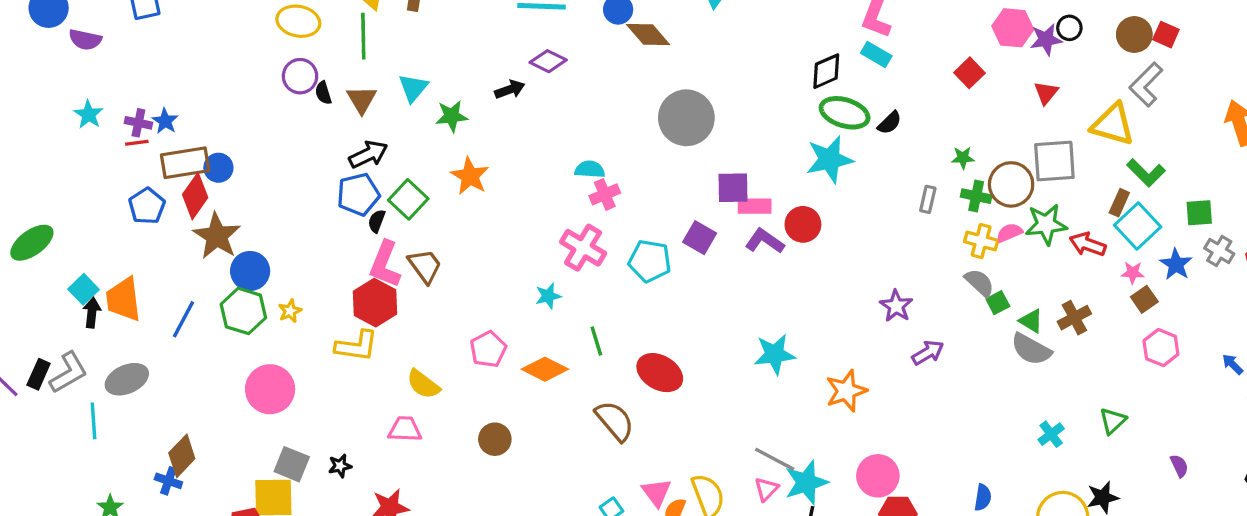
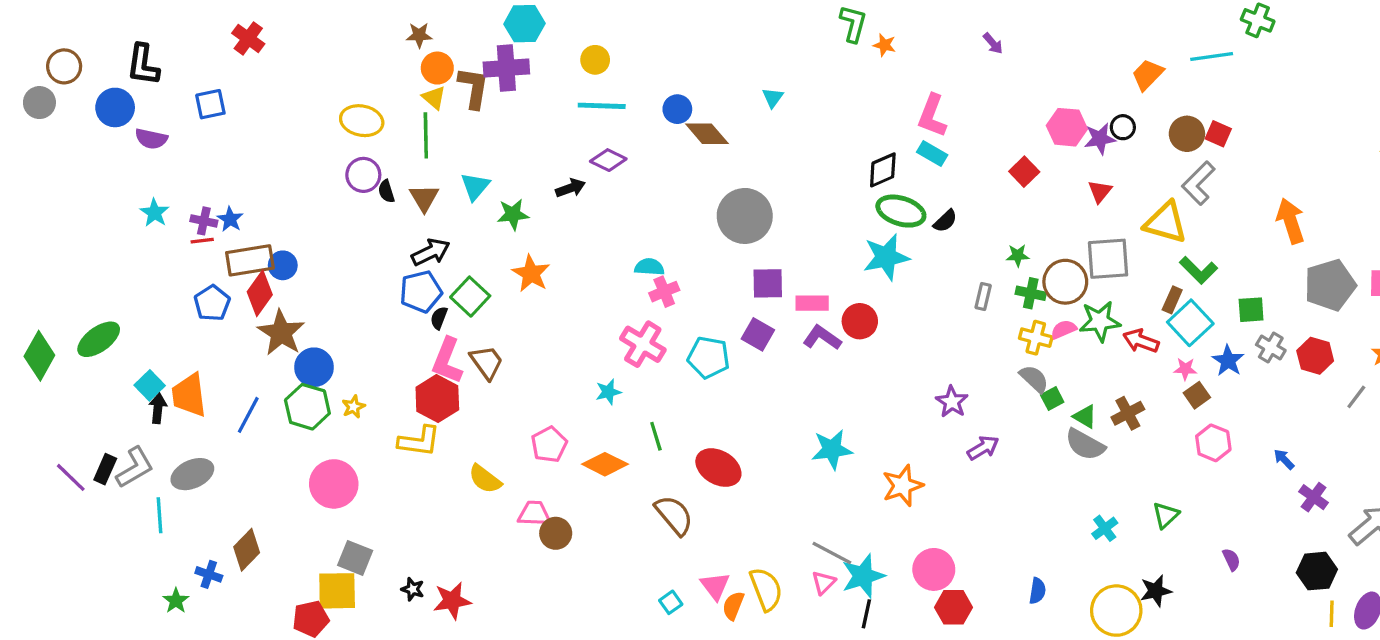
purple square: (733, 188) -> (768, 283), moved
pink trapezoid: (405, 429) -> (534, 514), moved
black star: (340, 466) -> (413, 589), moved, turned 30
blue cross: (168, 481) -> (209, 574), moved

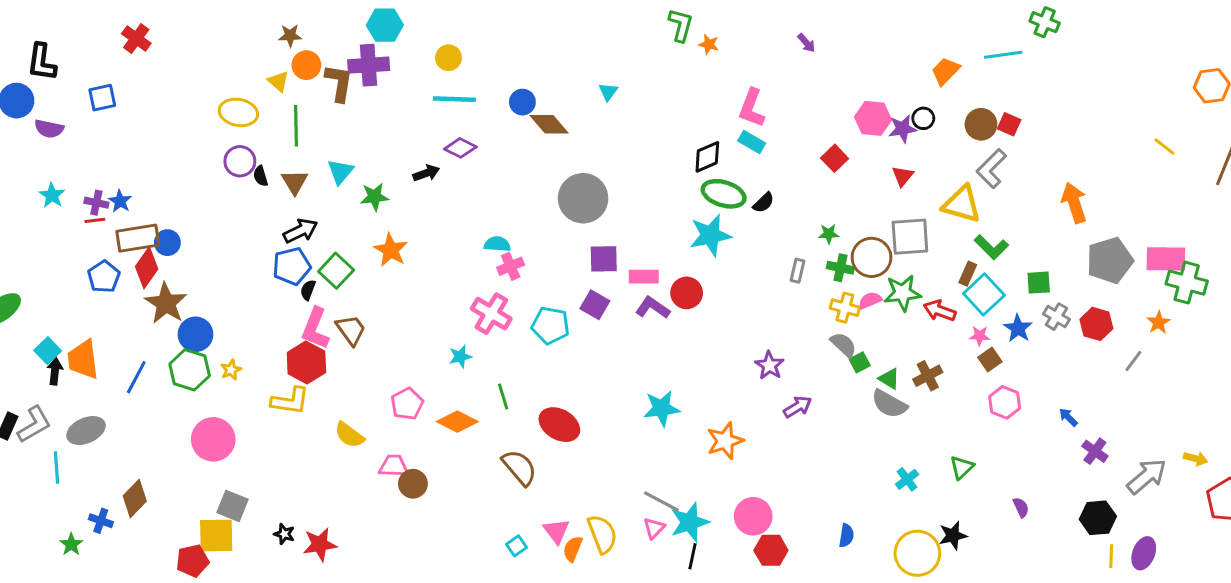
yellow triangle: (434, 98) -> (278, 81), moved

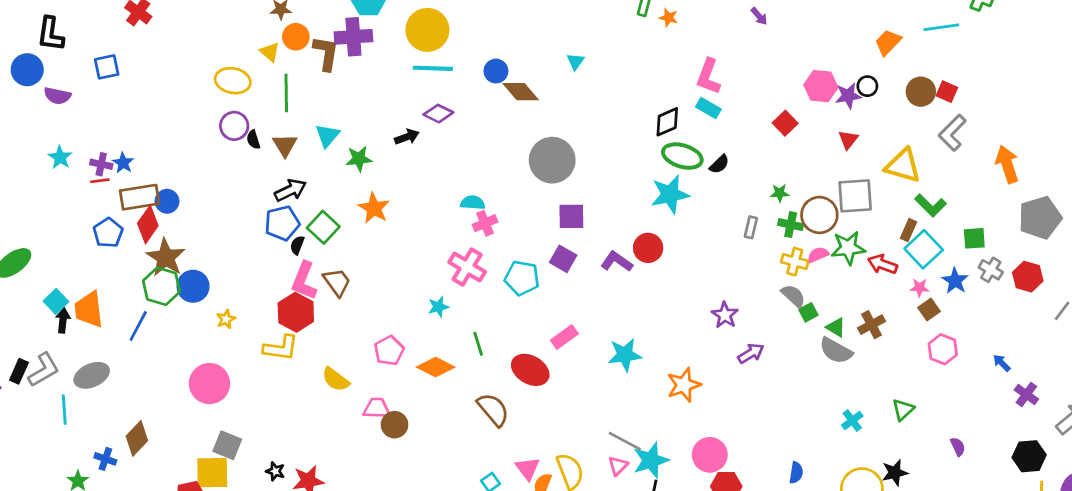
yellow circle: (448, 58) -> (427, 30), size x1.8
gray L-shape: (991, 169) -> (952, 133), moved
pink rectangle: (644, 277) -> (564, 337), moved, turned -36
green hexagon: (190, 370) -> (162, 286), moved

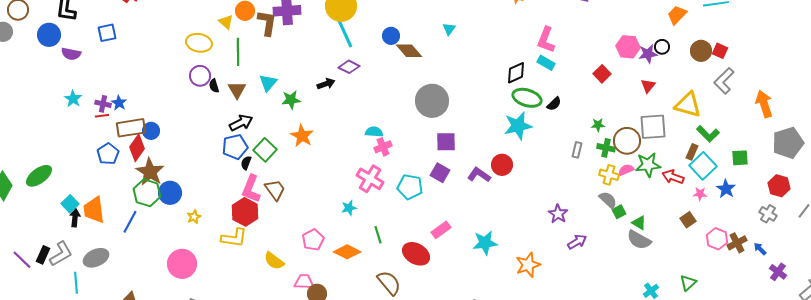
cyan line: (433, 68) -> (345, 34), turned 64
gray cross: (991, 270) -> (768, 214), moved
brown square: (929, 310) -> (688, 220), moved
brown cross: (871, 325) -> (737, 243), moved

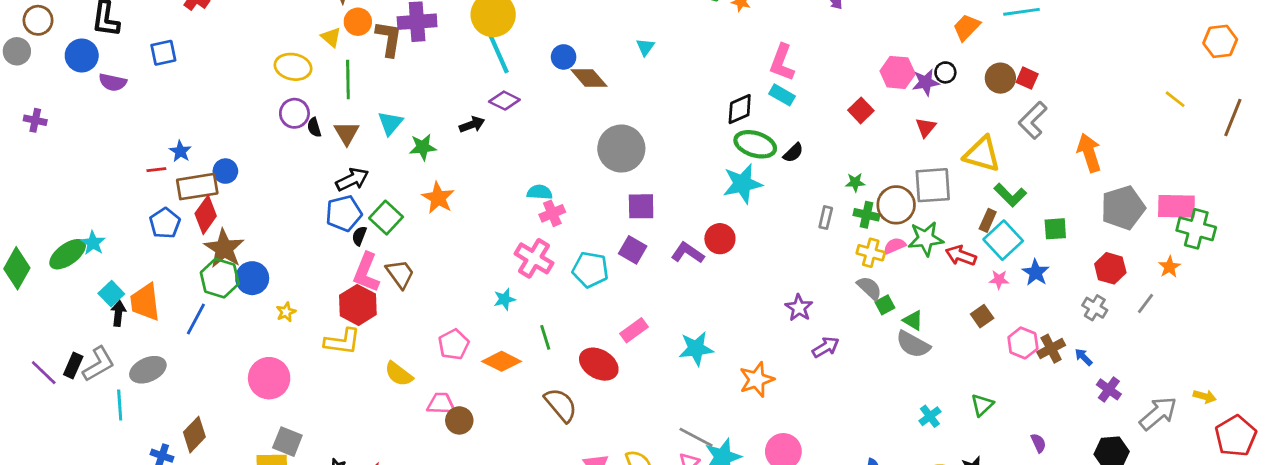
cyan star: (73, 99) -> (93, 243), moved
purple cross: (103, 104) -> (35, 120), moved
blue circle: (151, 131) -> (225, 171), moved

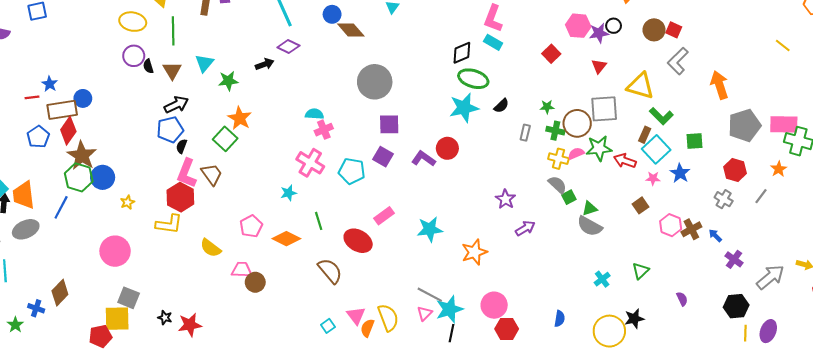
black semicircle: (793, 153) -> (501, 106), moved
green square: (386, 218) -> (225, 139), moved
green triangle: (913, 320) -> (590, 209), turned -49
gray ellipse: (148, 370) -> (26, 229), moved

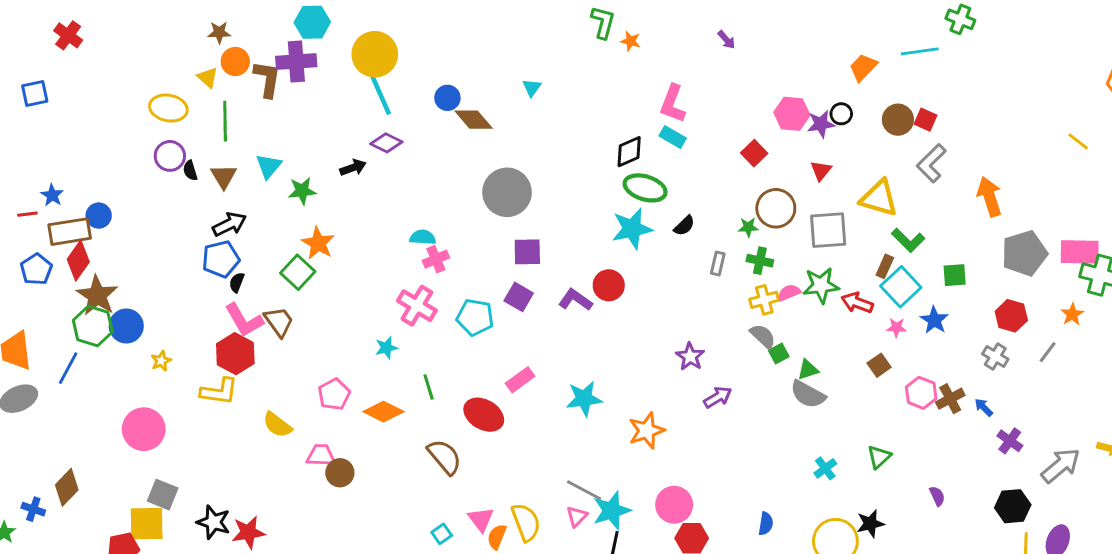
brown circle: (577, 123) -> (776, 208), moved
yellow cross: (558, 159) -> (764, 300), turned -30
pink L-shape: (187, 173) -> (244, 320), turned -52
black star: (165, 318) -> (213, 522), size x1.6

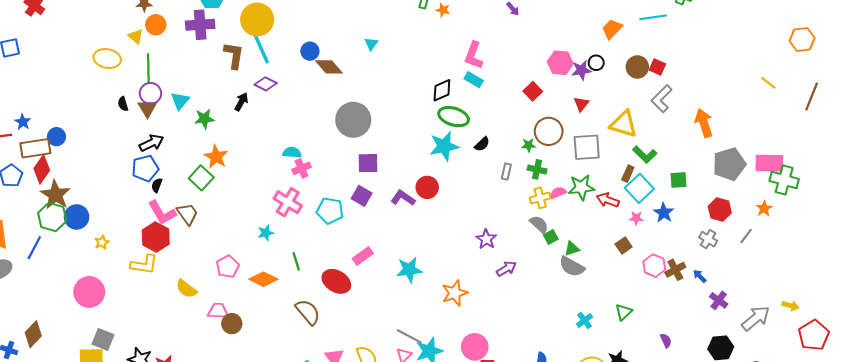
brown L-shape: (267, 79) -> (234, 55), moved
purple circle: (170, 156) -> (150, 93), moved
black arrow: (353, 168) -> (241, 102), turned -42

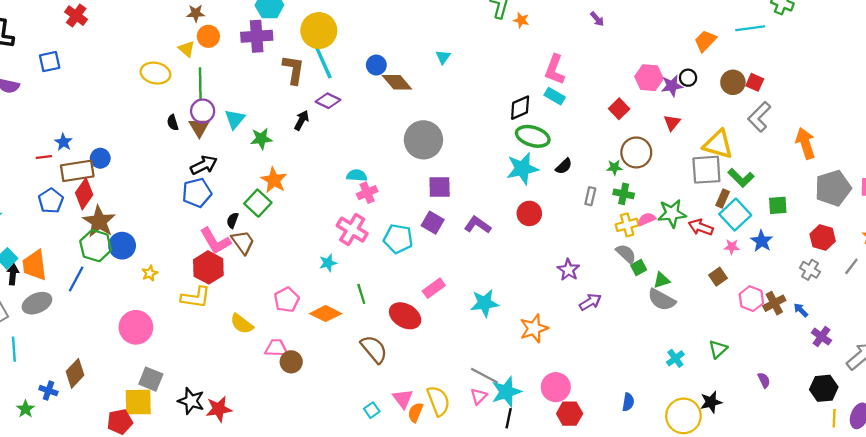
gray square: (587, 147) -> (706, 170), moved
black semicircle: (157, 185) -> (233, 220), moved
red circle: (427, 187) -> (529, 213), moved

